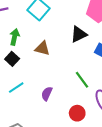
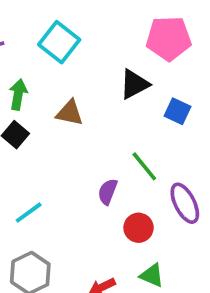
cyan line: (16, 88) -> (29, 213), moved
purple semicircle: (47, 94) -> (108, 192), moved

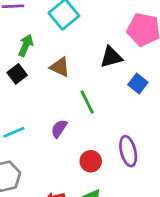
green line: (144, 166) -> (87, 102), moved
purple semicircle: (108, 192) -> (59, 129), moved

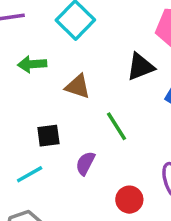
green arrow: (26, 45) -> (32, 64), turned -110
black square: (17, 74) -> (48, 136), moved, turned 36

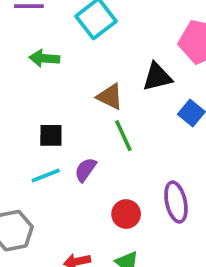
brown triangle: (78, 86) -> (110, 97), moved
cyan line: (30, 174) -> (46, 176), moved

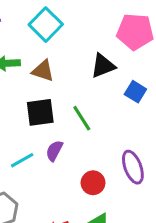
brown triangle: (110, 97) -> (43, 71), moved
black square: (51, 135) -> (40, 112), moved, size x1.4

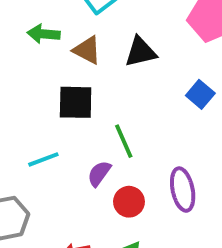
black triangle: (103, 66) -> (141, 52), moved
green line: (82, 118) -> (124, 141), moved
purple semicircle: (54, 151) -> (99, 173), moved

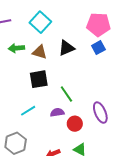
blue square: (200, 94) -> (98, 48), moved, turned 32
purple semicircle: (99, 173) -> (57, 112), turned 56

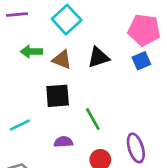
cyan line: (28, 111) -> (20, 125), moved
purple semicircle: (57, 112) -> (63, 142), moved

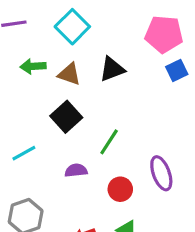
blue square: (141, 61) -> (177, 71), moved
black square: (58, 96) -> (66, 117), turned -35
green line: (93, 119) -> (109, 142), turned 65

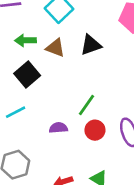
black square: (66, 117) -> (27, 75), moved
red circle: (120, 189) -> (95, 130), moved

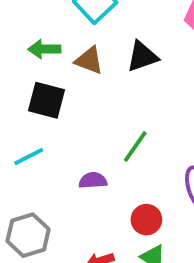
black square: (27, 75) -> (47, 100), turned -35
red circle: (95, 130) -> (146, 220), moved

